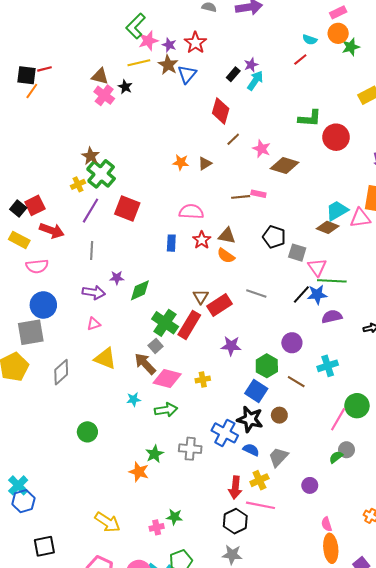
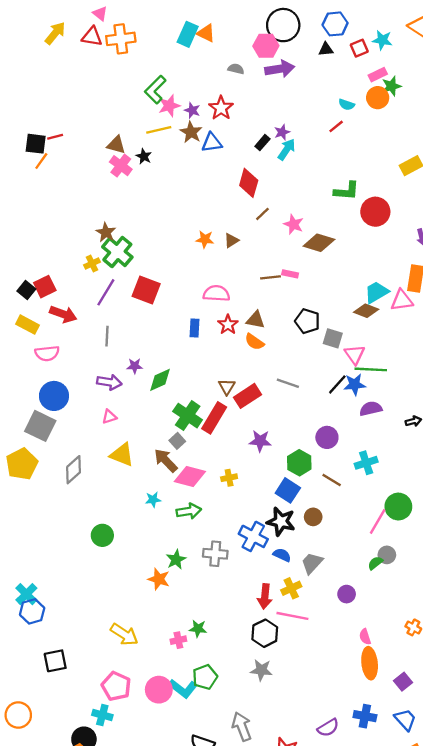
green star: (351, 47) -> (391, 86), moved
blue triangle: (187, 74) -> (212, 143), turned 42
gray square: (31, 332) -> (40, 426), turned 36

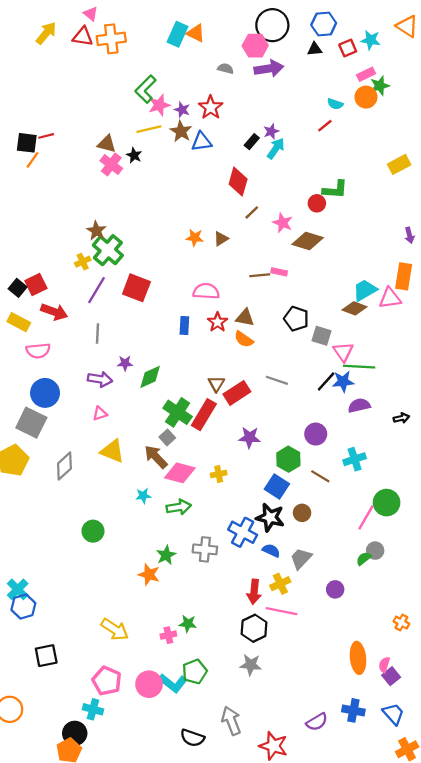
red circle: (375, 212) -> (317, 203), moved, size x0.6
pink semicircle: (365, 637) -> (384, 665), moved, turned 35

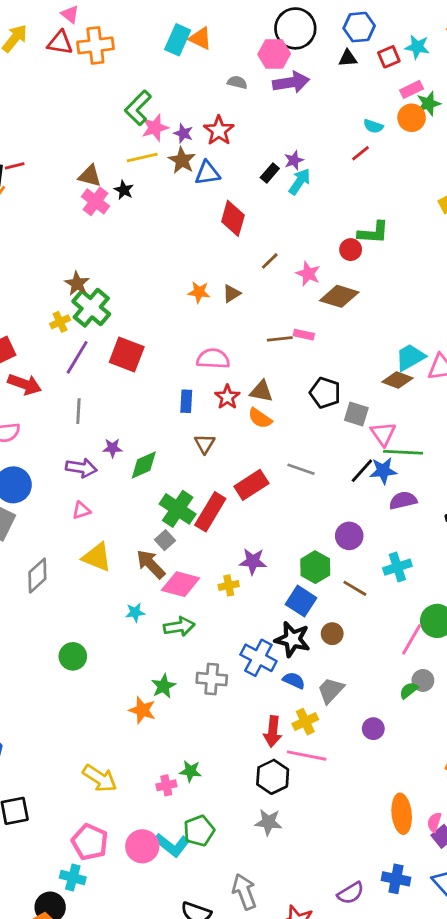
red diamond: (238, 182) -> (233, 218), moved
brown triangle: (216, 384) -> (205, 444), moved
purple star: (249, 437) -> (253, 561), moved

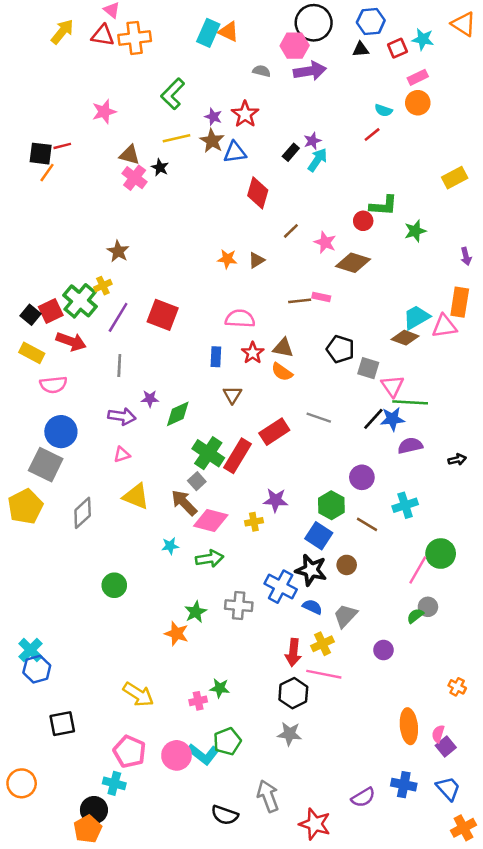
green star: (429, 104) -> (415, 231), moved
pink star: (155, 128) -> (104, 112), moved
green cross: (91, 308) -> (80, 301), moved

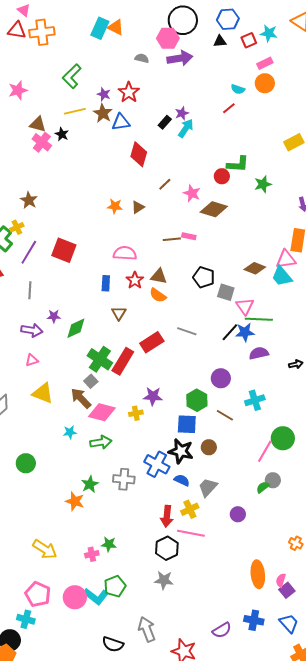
cyan trapezoid: (416, 317) -> (282, 276), moved, turned -100
blue square: (319, 536) -> (187, 424), turned -30

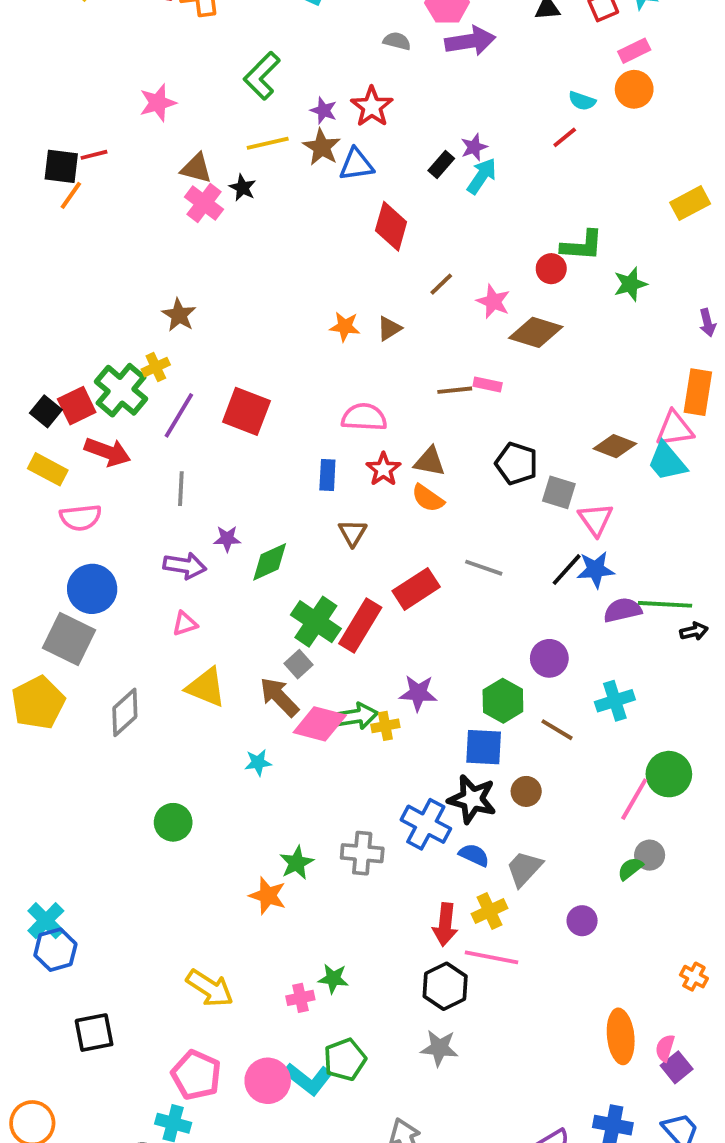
green line: (259, 319) -> (665, 604), moved
green arrow: (101, 442) -> (356, 716), moved

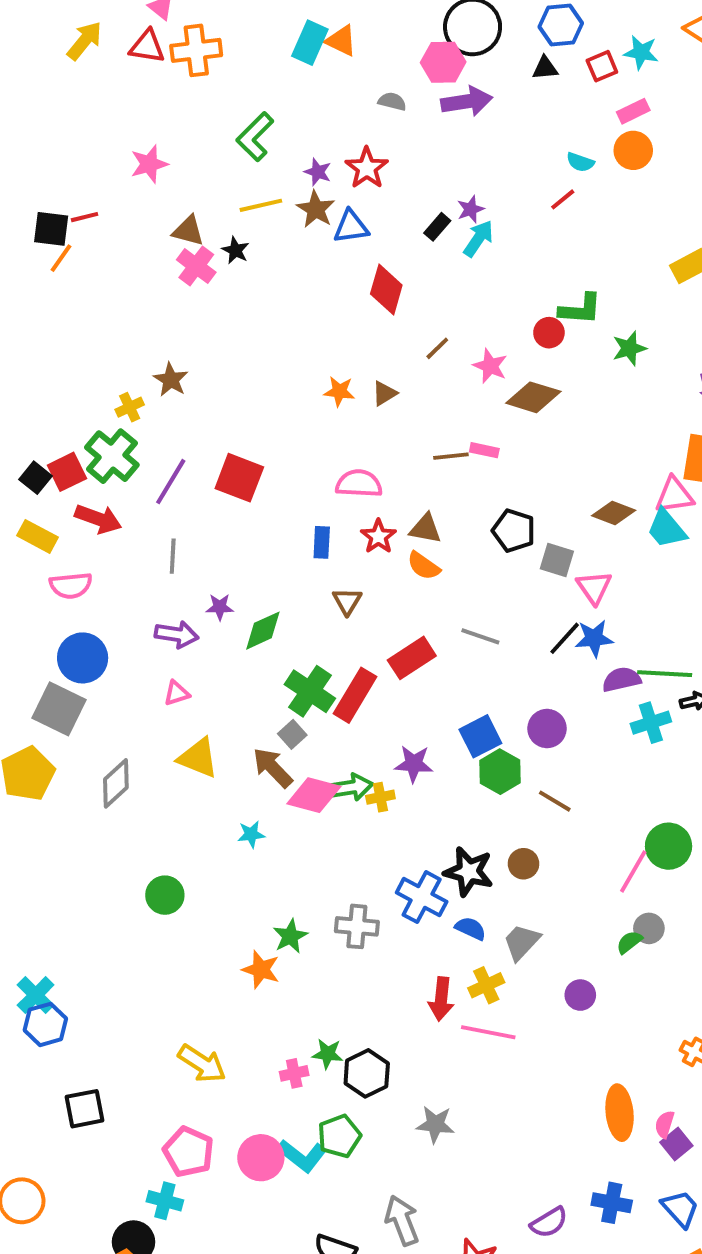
yellow cross: (156, 367) -> (130, 407), moved
cyan cross: (615, 701) -> (651, 723), moved
blue square: (484, 747) -> (480, 736), moved, turned -30
black hexagon: (445, 986) -> (367, 1073), moved

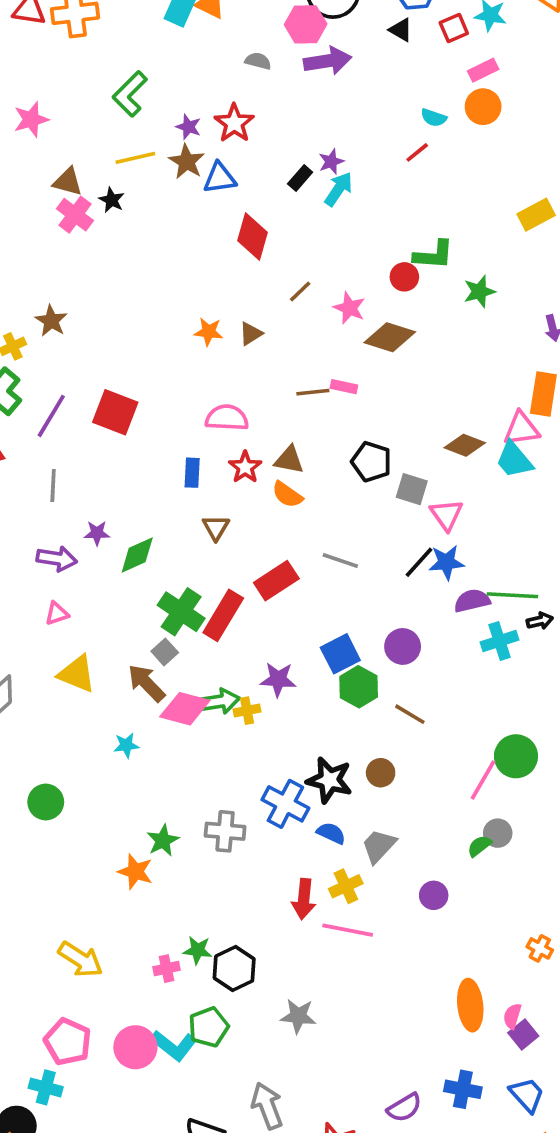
black triangle: (545, 68) -> (401, 30), turned 35

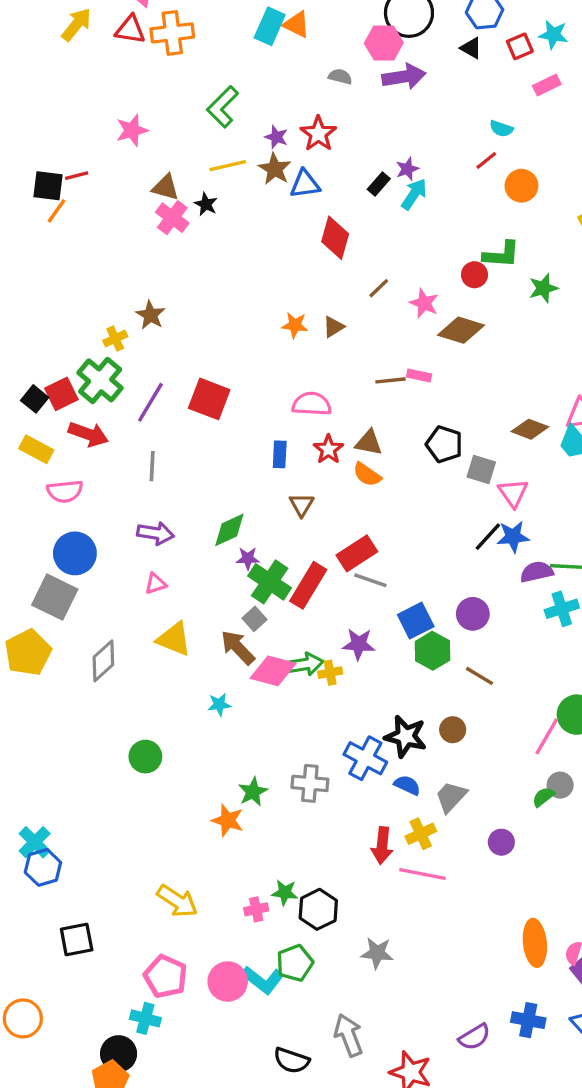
orange circle: (483, 107) -> (521, 186), moved
purple star: (97, 533) -> (248, 558), moved
gray line: (340, 560) -> (370, 580), moved

